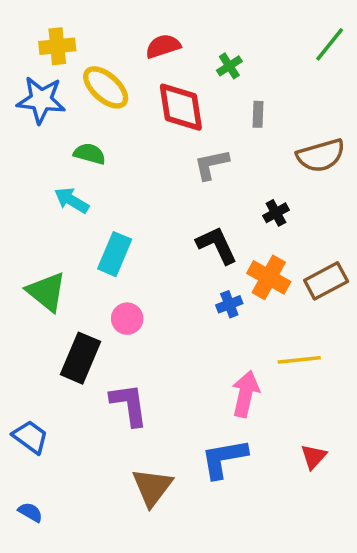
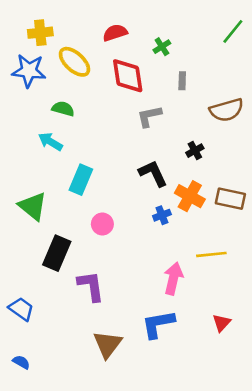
brown rectangle: (326, 281) -> (230, 199), turned 40
pink circle: (127, 319) -> (102, 224), moved

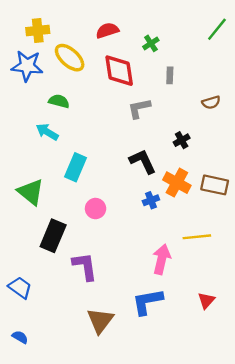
brown semicircle: (227, 110) -> (211, 102), size x0.6

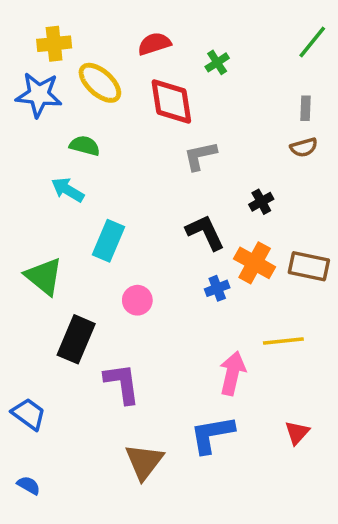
gray rectangle: (170, 75) -> (305, 108), moved

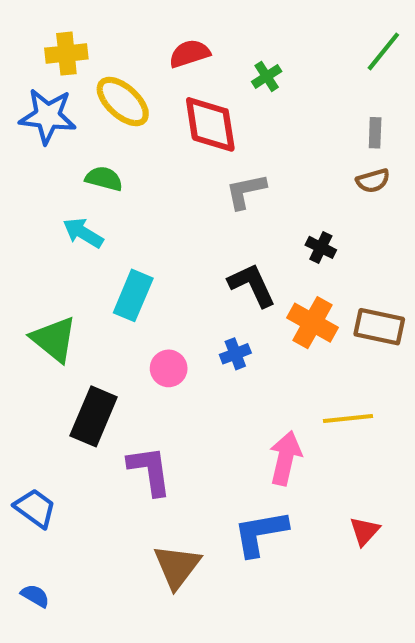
black cross: (261, 202) -> (321, 247), turned -35
blue cross: (217, 288) -> (235, 354), moved

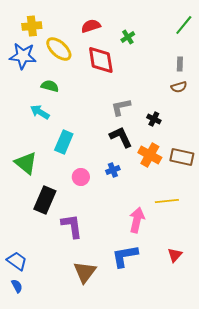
gray L-shape: (246, 191) -> (121, 107), moved
blue trapezoid: (35, 508) -> (17, 261), moved
blue semicircle: (35, 596) -> (17, 286), turned 32

